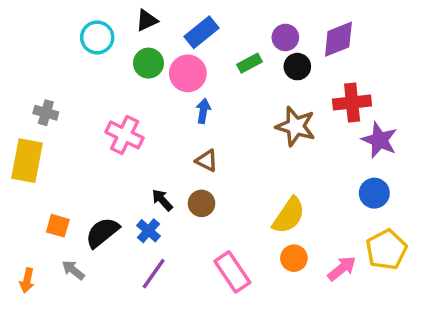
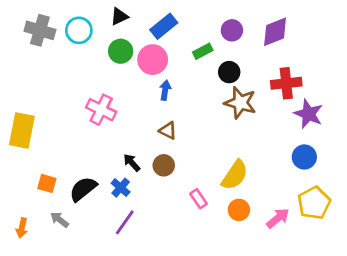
black circle: (297, 67) -> (229, 72), moved
gray cross: (46, 113) -> (40, 30), moved, size x1.5
pink rectangle: (232, 272) -> (199, 199), moved, size x0.6

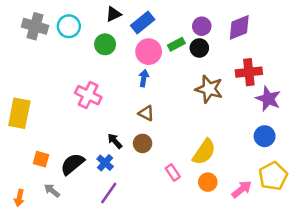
black triangle: (119, 16) -> (114, 14), moved
pink circle: (153, 60) -> (149, 52), moved
black circle: (229, 72) -> (199, 48), moved

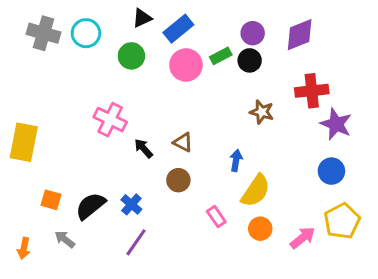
blue arrow: (144, 78) -> (236, 160), moved
brown star: (209, 89) -> (262, 112), size x0.7
black arrow: (115, 141) -> (144, 148), moved

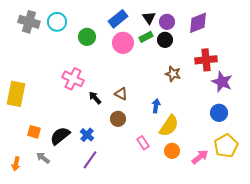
black triangle: (142, 18) -> (149, 18), moved, turned -40

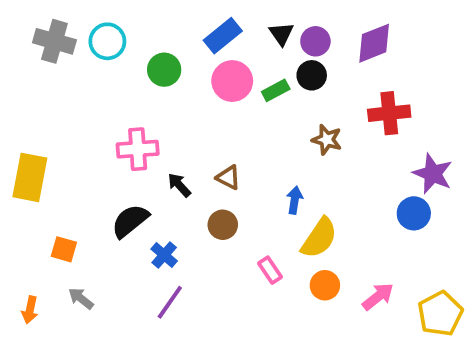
green rectangle: (146, 37) -> (276, 90), moved
pink cross: (73, 79) -> (138, 149), turned -30
purple star: (222, 82) -> (433, 174), moved
black semicircle: (60, 136) -> (130, 221), moved
yellow pentagon: (226, 146) -> (440, 314), moved

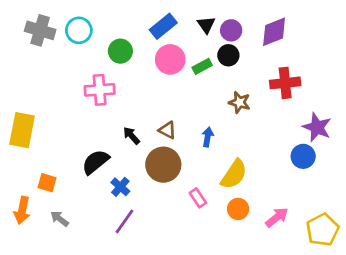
pink cross: (138, 149) -> (100, 90), moved
blue arrow: (295, 200) -> (208, 137), moved
brown circle: (223, 225) -> (163, 165), size x1.6
orange arrow: (30, 310) -> (22, 210), moved, size x1.4

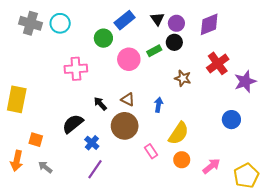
green circle: (120, 51) -> (103, 38), moved
pink circle: (170, 59) -> (129, 59), moved
red cross: (285, 83) -> (218, 63), turned -30
purple star: (317, 127) -> (245, 81), moved, turned 30

